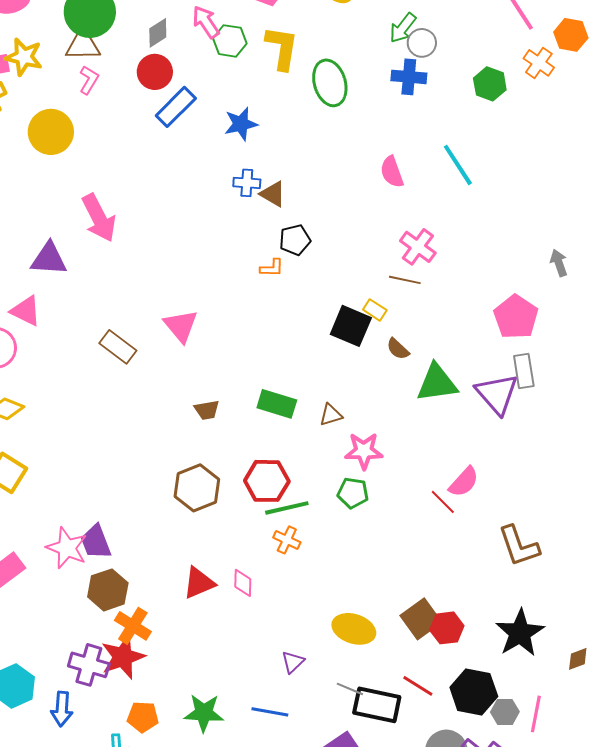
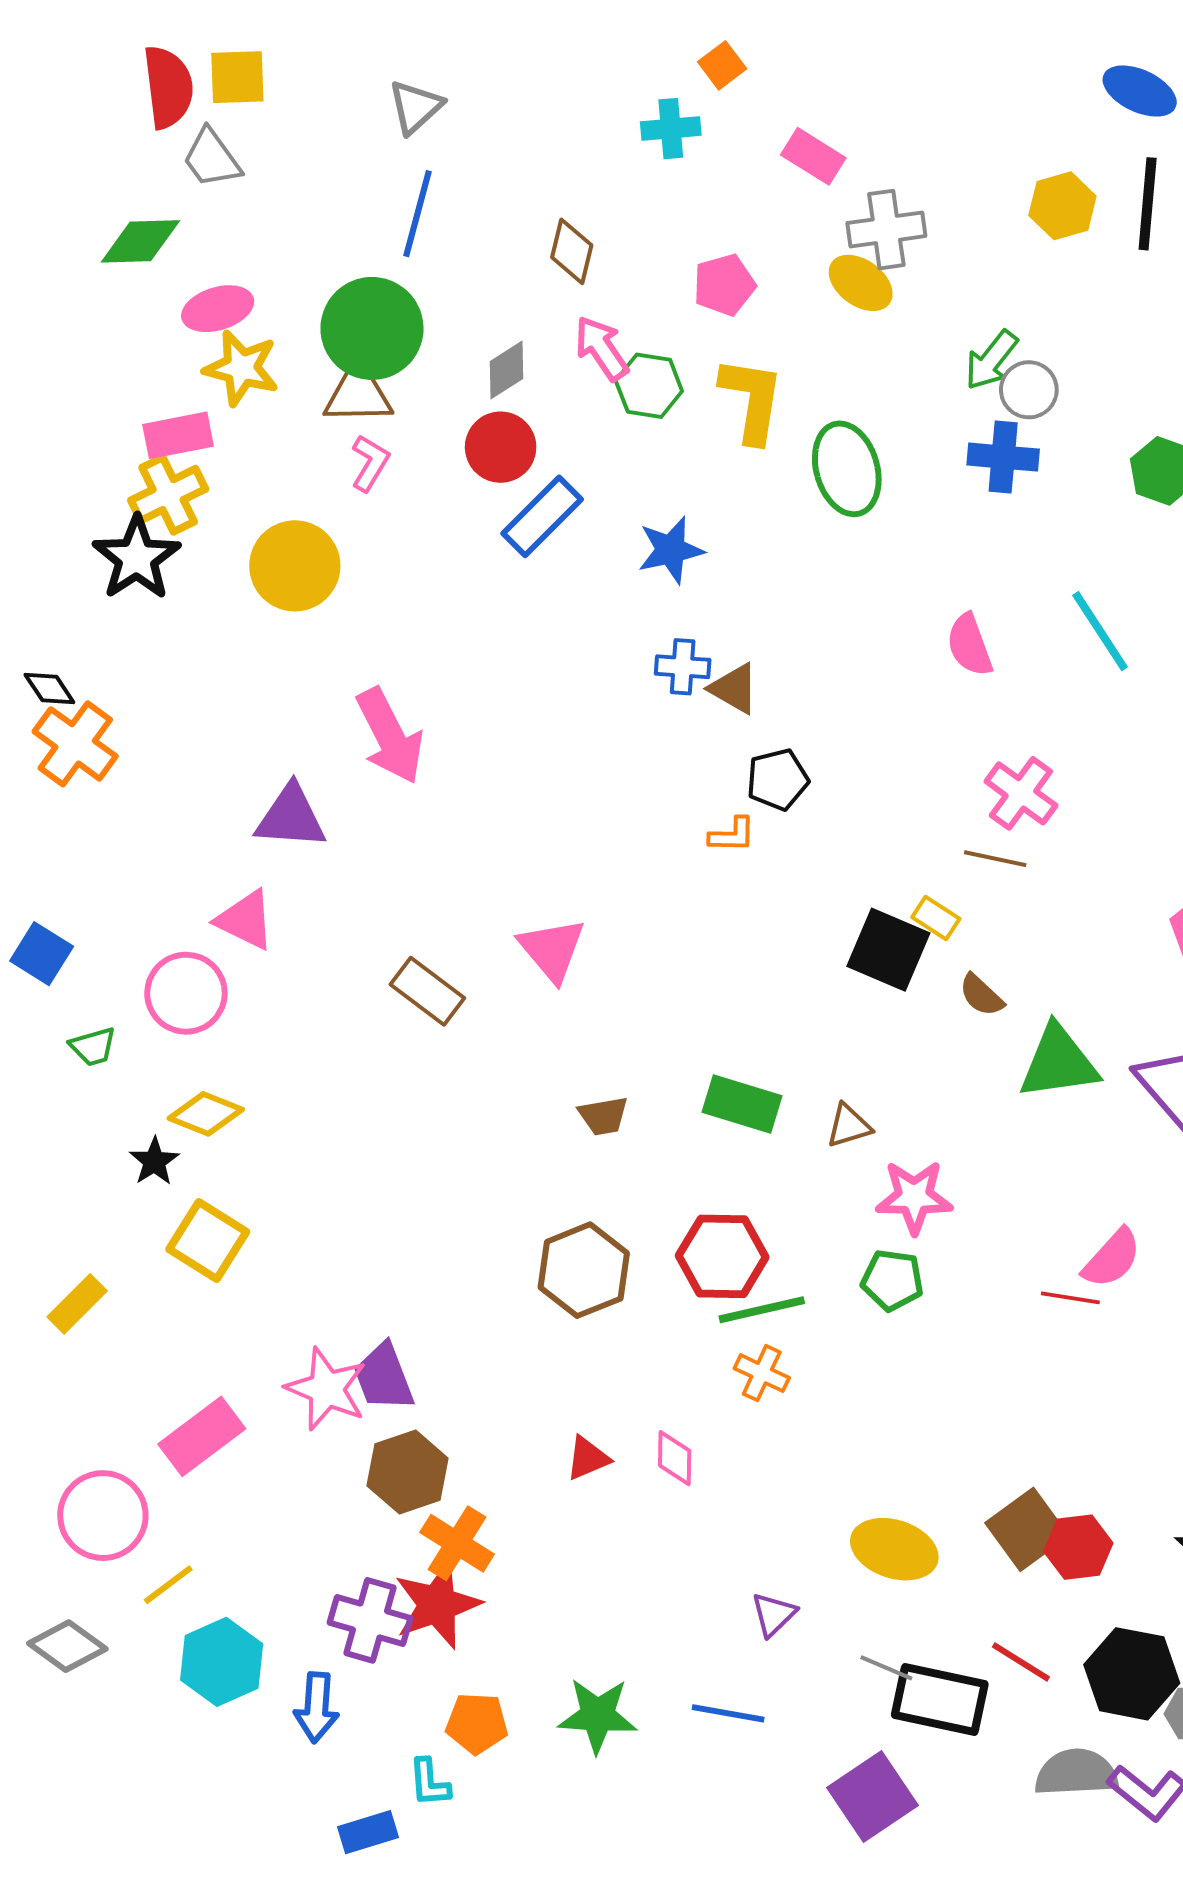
yellow star: (24, 57) -> (241, 368), moved
red line: (443, 502) -> (1070, 1298), turned -36
red triangle: (199, 583) -> (588, 1458), size x0.7

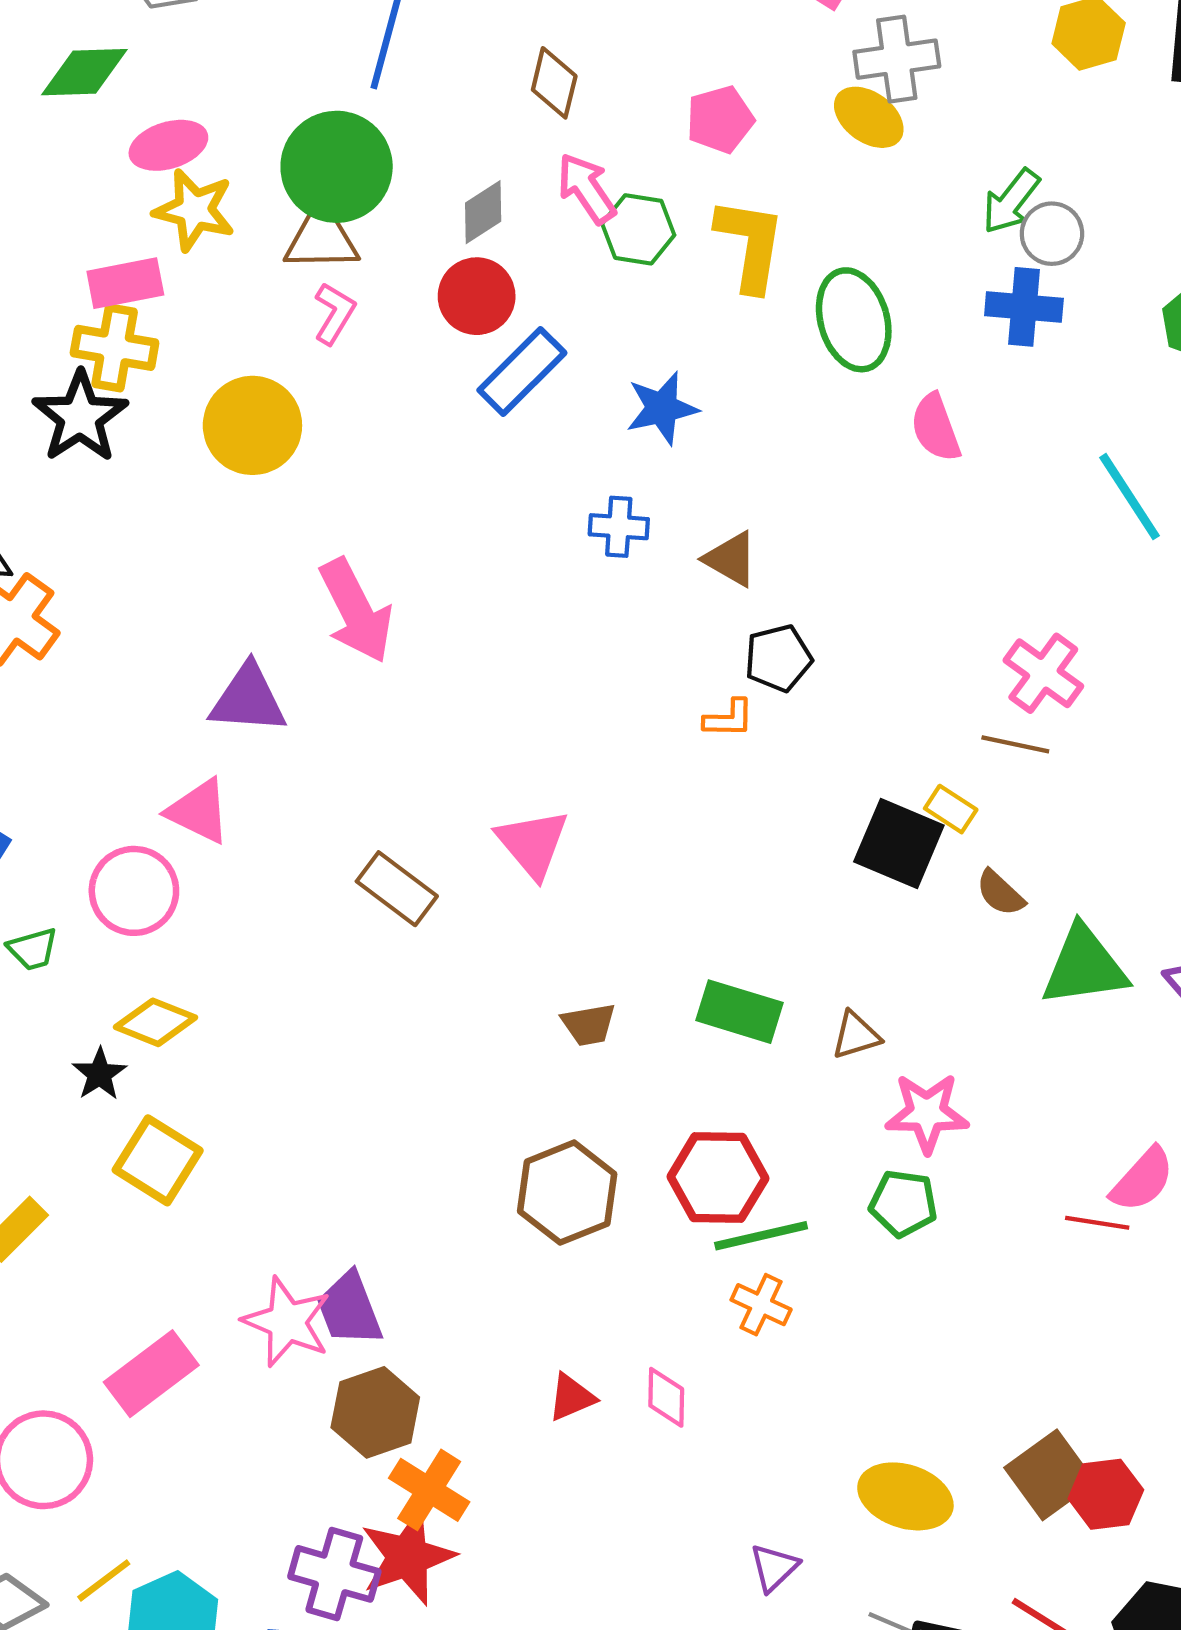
yellow cross: (168, 495) -> (115, 348), turned 36
pink semicircle: (969, 645) -> (936, 428), moved
blue cross: (683, 667) -> (619, 527), moved
yellow line: (168, 1585) -> (104, 1580), moved

